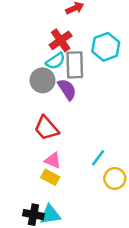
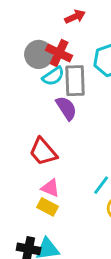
red cross: (61, 40) -> (59, 53), turned -30
gray circle: (43, 80) -> (39, 54), moved

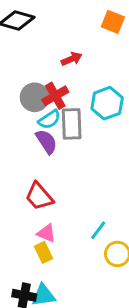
red cross: (59, 53) -> (55, 96), turned 35
purple semicircle: (66, 108) -> (46, 142), moved
yellow rectangle: (47, 207) -> (43, 252), turned 36

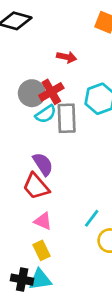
red arrow: (72, 59) -> (67, 57), turned 36
purple semicircle: (46, 142) -> (43, 164), moved
yellow rectangle: (43, 252) -> (42, 250), moved

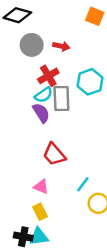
gray circle: (32, 93) -> (32, 45), moved
purple semicircle: (43, 164) -> (41, 113), moved
red trapezoid: (36, 186) -> (54, 154), moved

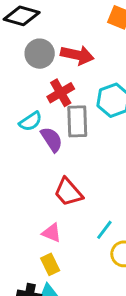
red arrow: (61, 46) -> (77, 55), size x1.5
cyan semicircle: (44, 95) -> (31, 121), moved

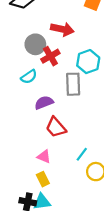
gray circle: (40, 54) -> (35, 44), moved
gray rectangle: (77, 121) -> (73, 84), moved
purple semicircle: (52, 139) -> (44, 103), moved, turned -78

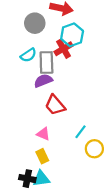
red cross: (50, 56) -> (64, 49), moved
cyan hexagon: (88, 62) -> (72, 35), moved
gray rectangle: (73, 84) -> (46, 63), moved

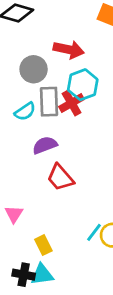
gray rectangle: (46, 63) -> (49, 102), moved
cyan line: (81, 132) -> (94, 232), moved
pink triangle: (43, 134) -> (14, 214), moved, turned 40

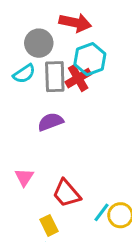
cyan semicircle: (25, 111) -> (24, 74), moved
red trapezoid: (60, 178) -> (66, 193), moved
pink triangle: (14, 214) -> (24, 177), moved

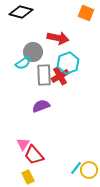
cyan semicircle: (24, 74) -> (23, 63), moved
red trapezoid: (66, 193) -> (34, 155), moved
yellow rectangle: (49, 225) -> (28, 177), moved

